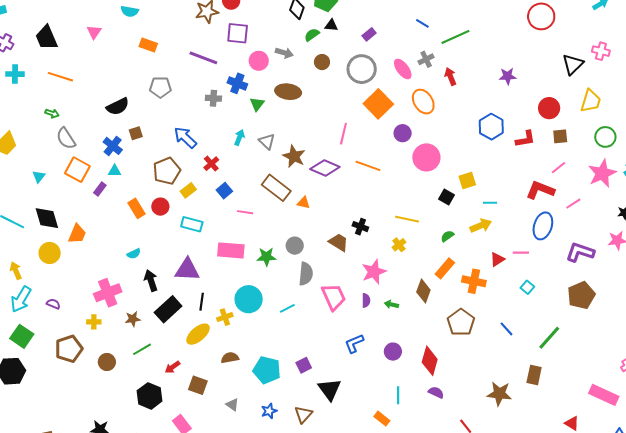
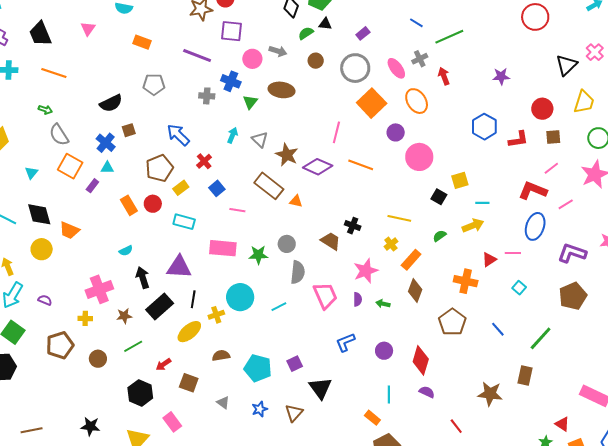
pink cross: (601, 51) -> (595, 52), turned 30
orange trapezoid: (77, 234) -> (69, 230), turned 90
orange rectangle: (445, 268) -> (411, 260), moved

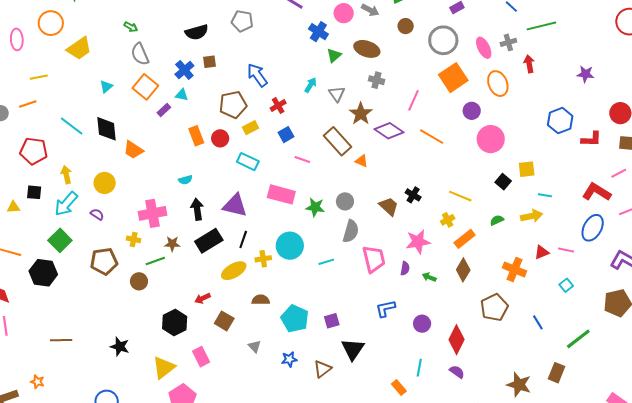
gray cross: (207, 96) -> (376, 80), moved
yellow circle: (42, 249) -> (105, 183), moved
green line: (133, 346) -> (155, 261), moved

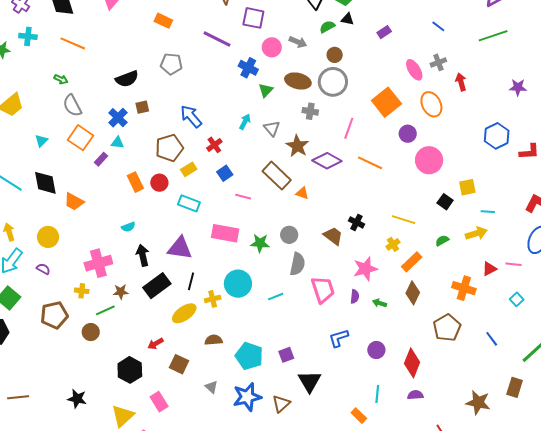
green line: (541, 26) -> (493, 36), moved
gray circle: (443, 40) -> (333, 82), moved
blue star: (289, 359) -> (247, 397), size x1.8
purple semicircle: (457, 372) -> (415, 395), turned -35

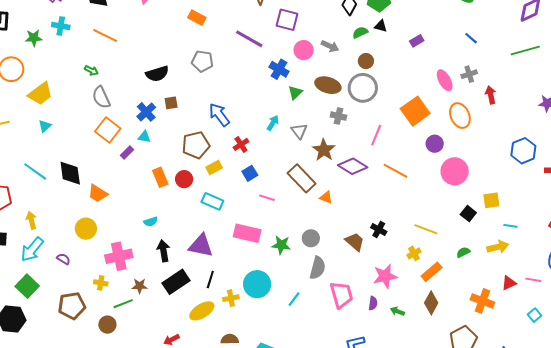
cyan triangle: (41, 141) -> (45, 126), moved
yellow circle: (48, 237) -> (86, 229), moved
cyan line: (276, 297) -> (294, 299), turned -35

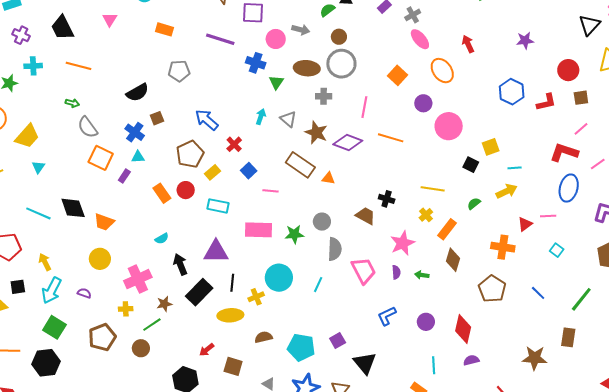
gray cross: (469, 74) -> (413, 15), moved
orange square: (415, 111) -> (397, 75), size x0.7
yellow ellipse: (202, 311) -> (230, 315), turned 40

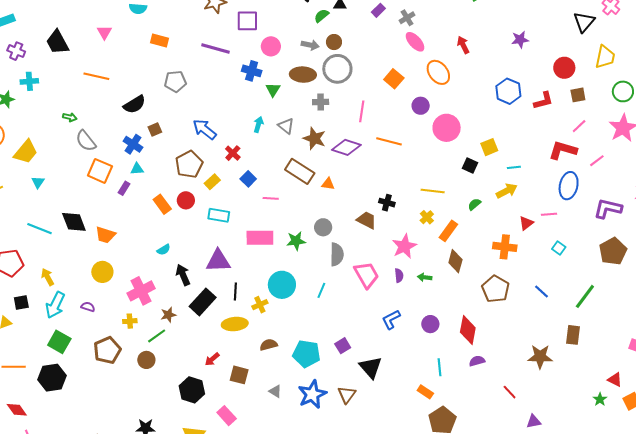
gray arrow: (301, 30) -> (310, 45), moved
orange line: (79, 66) -> (96, 76), moved

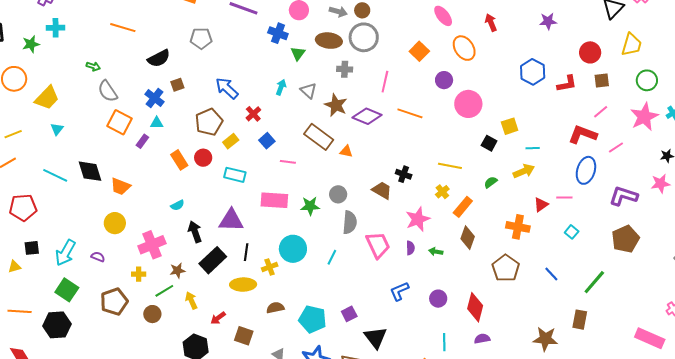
yellow arrow: (48, 277) -> (191, 300), moved

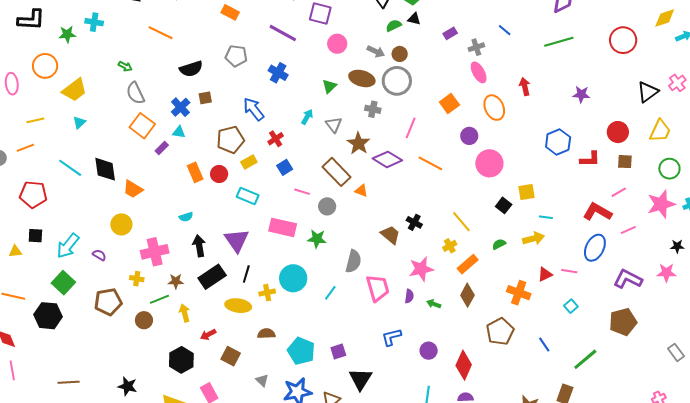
blue cross: (278, 33) -> (278, 73), moved
yellow line: (450, 166) -> (461, 222), turned 30
gray circle: (338, 194) -> (327, 206), moved
purple triangle: (231, 220) -> (237, 240), turned 44

